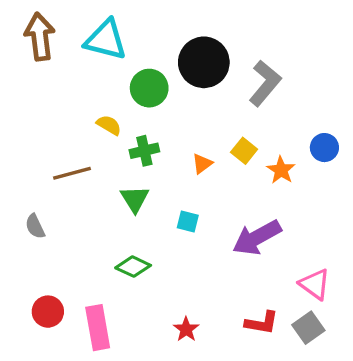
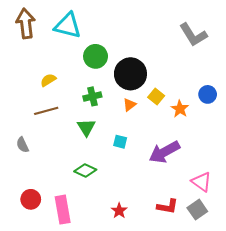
black circle: (204, 62) -> (130, 74), moved
gray L-shape: (265, 83) -> (193, 35), moved, turned 108
yellow semicircle: (109, 125) -> (48, 80), moved, turned -63

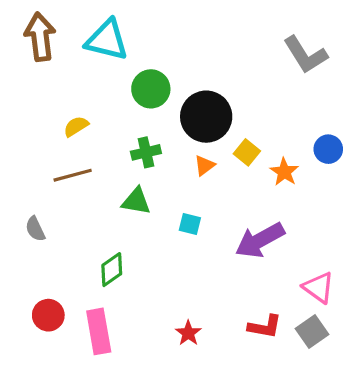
green triangle: (86, 127) -> (136, 201), turned -48
green diamond: (85, 171) -> (112, 270), moved, turned -60

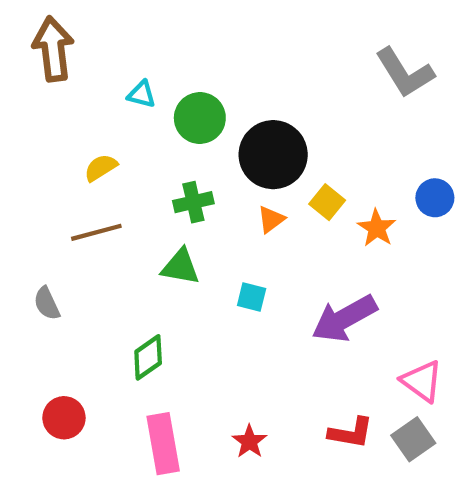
cyan triangle: (107, 40) -> (142, 94), moved, size x0.5
pink rectangle: (99, 331) -> (163, 444), moved

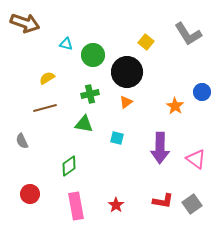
brown arrow: (53, 49) -> (25, 23), turned 116
yellow square: (327, 202) -> (146, 42), moved
purple arrow: (344, 319) -> (160, 148), turned -60
pink triangle: (422, 381) -> (196, 159), moved

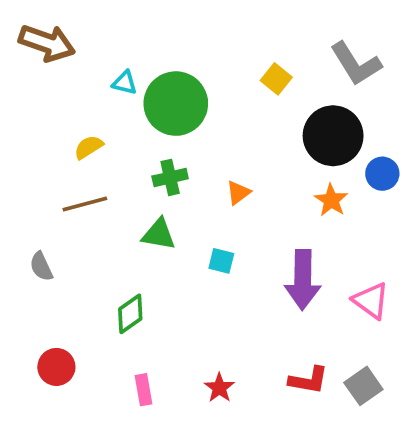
green circle: (93, 55) -> (176, 104), size x1.4
black circle: (127, 72) -> (333, 136), moved
pink rectangle: (76, 206) -> (144, 390), size x0.6

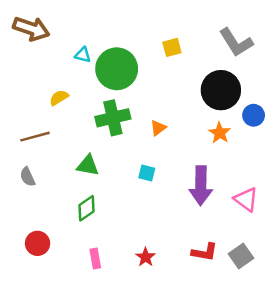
yellow square: (276, 79) -> (172, 47), moved, turned 36
green cross: (170, 177) -> (113, 118), size x1.5
brown line: (85, 204) -> (35, 137), moved
green triangle: (159, 234) -> (88, 165), moved

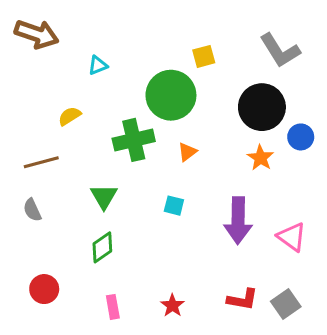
cyan triangle: (83, 55) -> (98, 65), turned -36
green circle: (117, 69) -> (171, 95), moved
green triangle: (88, 165) -> (104, 197), turned 50

